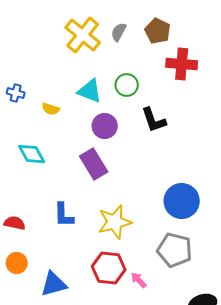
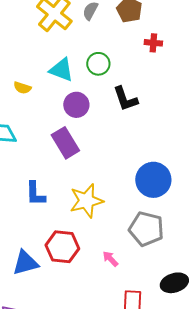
red cross: (182, 64) -> (153, 43), size x0.6
red hexagon: (109, 268) -> (62, 247), moved

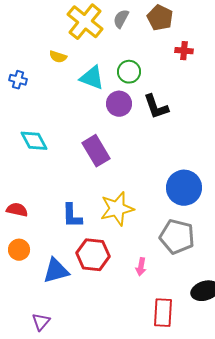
yellow semicircle: (22, 88) -> (58, 57), moved
purple circle: (76, 105) -> (119, 104), moved
blue L-shape: (35, 194) -> (72, 216), moved
pink arrow: (110, 259) -> (141, 267), turned -126

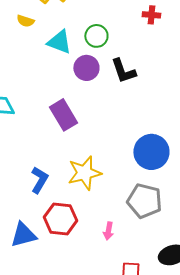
blue L-shape: (72, 216) -> (39, 180), turned -148

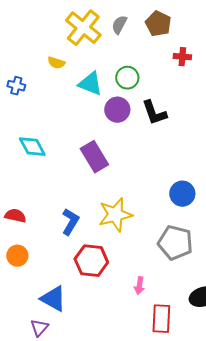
blue circle: (151, 152) -> (182, 194), size x0.7
pink arrow: (108, 231) -> (139, 286), moved
blue triangle: (23, 235) -> (53, 299), moved, turned 44

